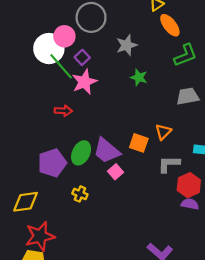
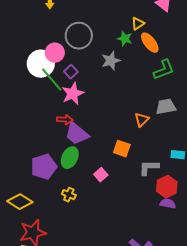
green star: (139, 77) -> (125, 39), moved
red arrow: (63, 111) -> (65, 120), moved
orange triangle: (163, 132) -> (142, 120), moved
purple trapezoid: (107, 151) -> (77, 134), moved
yellow diamond: (26, 202) -> (20, 202), turned 40

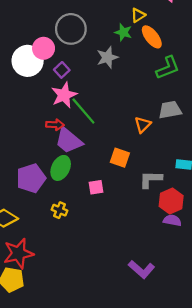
green line: (52, 80) -> (83, 111), moved
pink square: (101, 175) -> (96, 187), turned 32

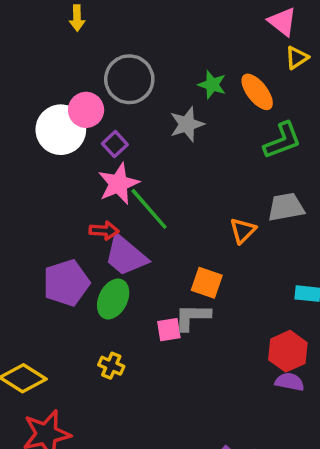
yellow triangle: (138, 15) -> (297, 58), moved
purple pentagon: (31, 178) -> (66, 283), moved
gray L-shape: (151, 179) -> (192, 317), moved

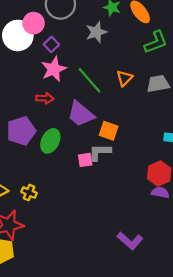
green line: (149, 209) -> (90, 80), moved
orange triangle: (243, 231) -> (124, 78), moved
purple trapezoid: (126, 256) -> (81, 114), moved
yellow cross: (111, 366) -> (29, 193), moved

